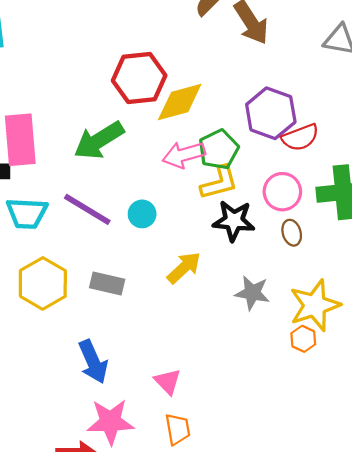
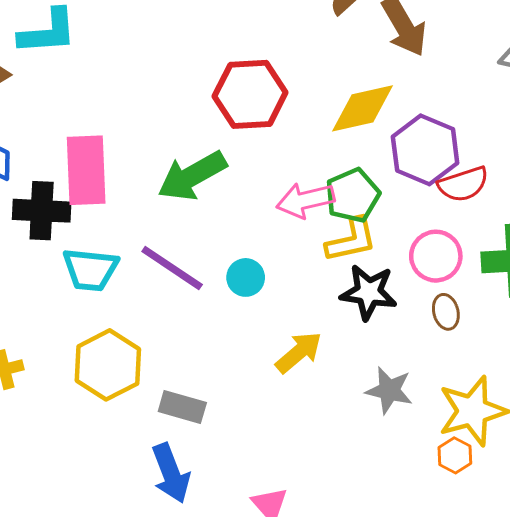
yellow diamond: (180, 102) -> (363, 108), moved
gray rectangle: (107, 284) -> (182, 407), moved

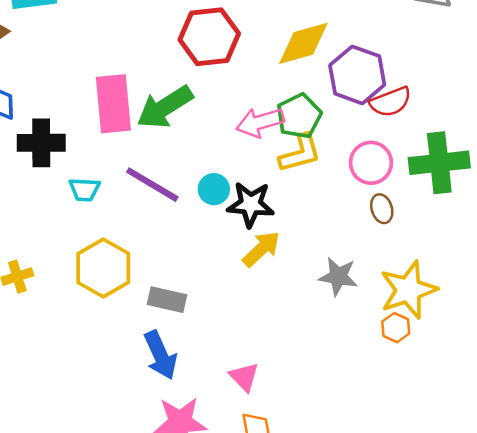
pink rectangle: (86, 170) -> (113, 104), moved
cyan trapezoid: (90, 270) -> (84, 190), size x0.7
black star: (369, 292) -> (251, 204), moved

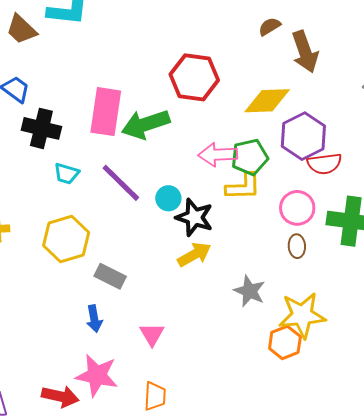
orange hexagon: (396, 328) -> (285, 342), size x1.4
blue arrow: (160, 355) -> (94, 319), size x0.7
pink triangle: (244, 377) -> (152, 334), moved

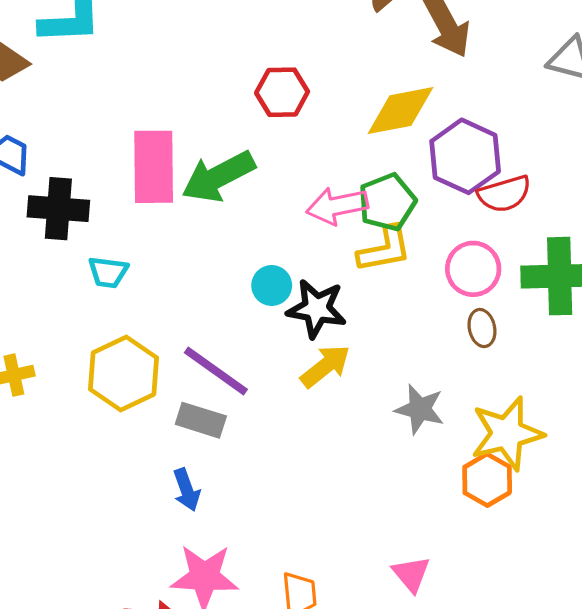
red hexagon: (194, 77) -> (282, 92), size x0.7
purple line: (121, 183) -> (216, 371), moved
pink triangle: (152, 334) -> (411, 574), moved

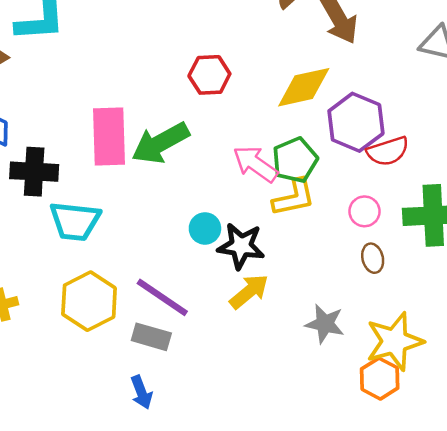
pink arrow: (337, 206) -> (255, 164), turned 48
pink circle: (473, 269) -> (364, 211), size x0.7
cyan trapezoid: (108, 272) -> (75, 221), size x1.6

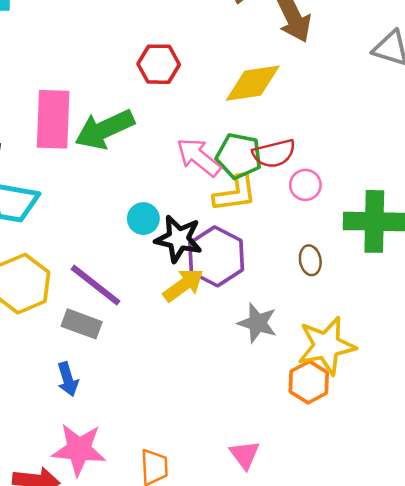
purple hexagon: (356, 122) -> (216, 256), moved
red semicircle: (388, 151) -> (274, 154), moved
green pentagon: (295, 160) -> (239, 156), turned 30
pink circle: (364, 211) -> (305, 185), moved

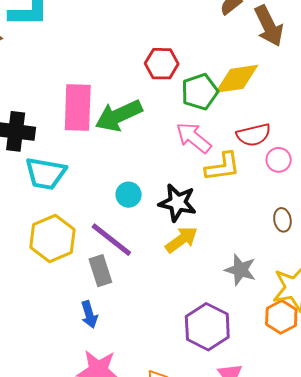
green pentagon: (239, 156) -> (200, 92), moved, turned -30
cyan circle: (143, 219) -> (129, 195), moved
purple hexagon: (216, 256) -> (207, 327), moved
gray rectangle: (82, 324) -> (100, 271), turned 52

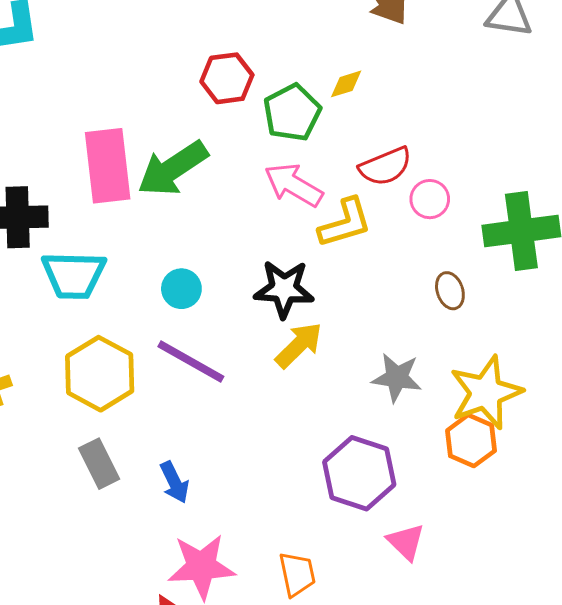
yellow diamond: (237, 79) -> (346, 84), size x0.5
cyan circle: (129, 195) -> (181, 289), moved
gray rectangle: (100, 271) -> (99, 464), moved

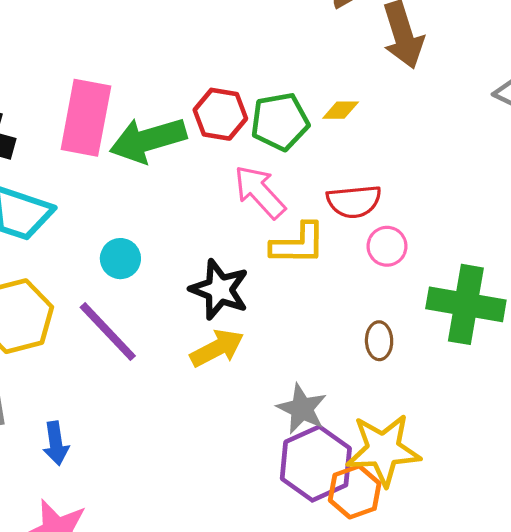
red hexagon: (227, 78) -> (220, 114), moved
purple hexagon: (359, 473) -> (316, 464), moved

